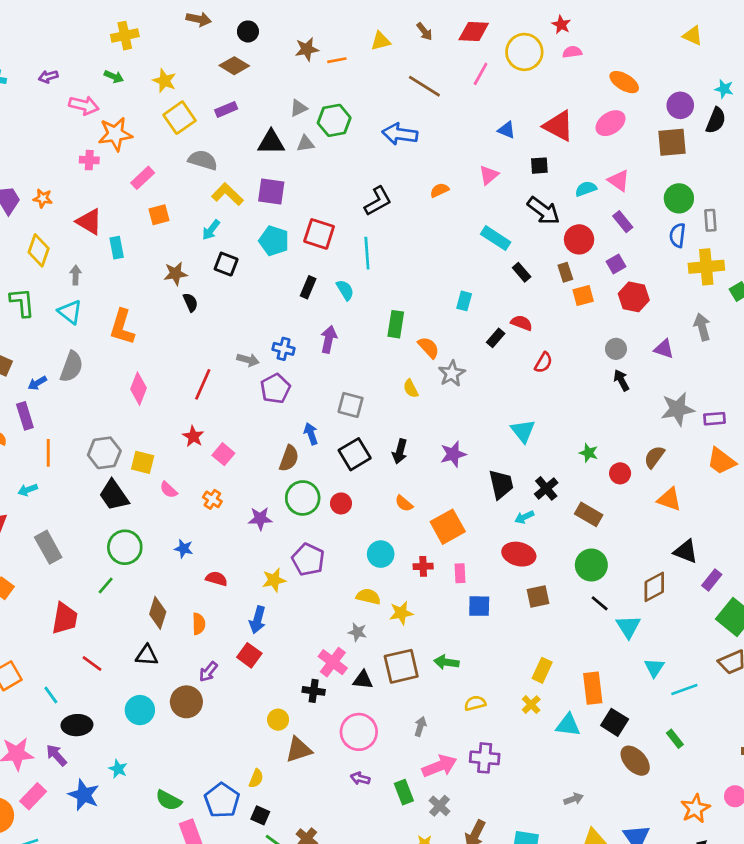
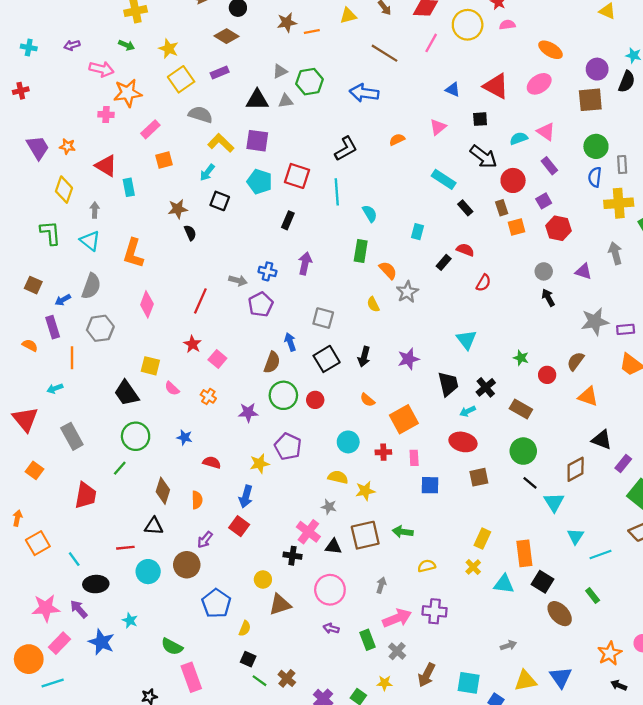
cyan semicircle: (345, 290) -> (370, 213), moved
gray hexagon: (104, 453) -> (100, 328), moved
red line: (92, 664) -> (125, 548), moved, turned -42
blue pentagon: (222, 800) -> (216, 603), moved

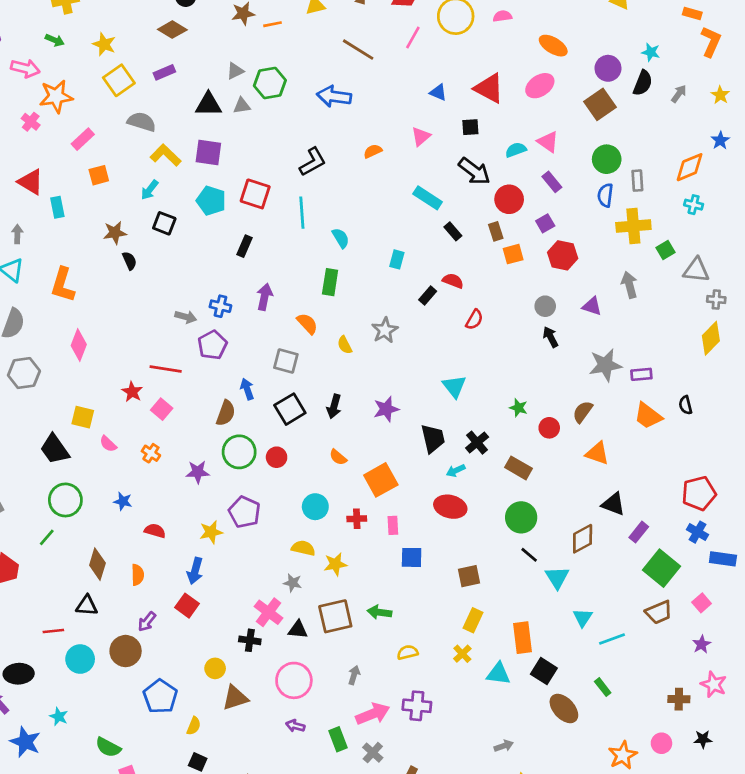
brown square: (590, 100) -> (600, 104), turned -30
pink cross: (106, 115) -> (31, 122), turned 35
orange semicircle: (388, 270) -> (307, 324), moved
red line: (200, 301) -> (166, 369), moved, turned 75
brown square: (479, 477) -> (469, 576), moved

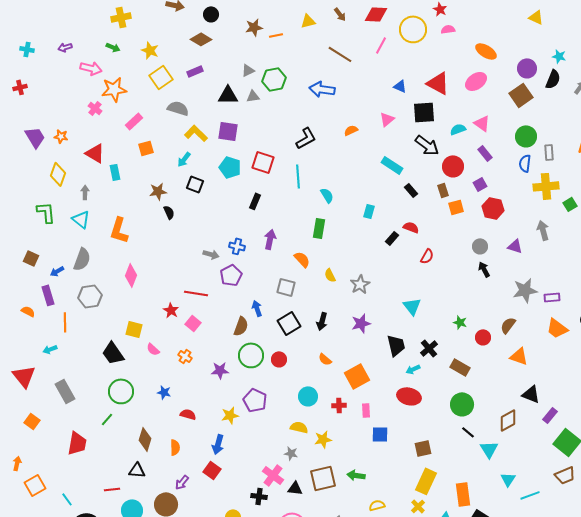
black square: (470, 127) -> (424, 112), size x1.6
gray star: (385, 330) -> (360, 284), moved
yellow rectangle: (473, 620) -> (426, 481), size x1.4

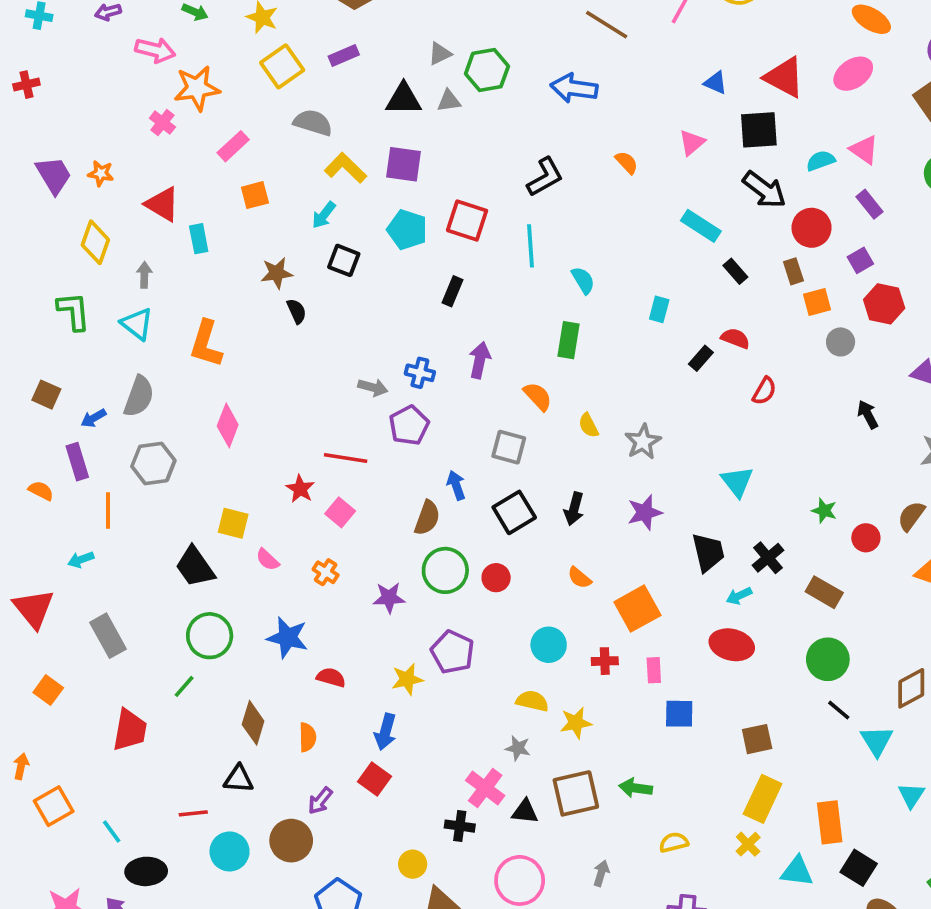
orange semicircle: (351, 130) -> (627, 162), turned 72
gray circle: (480, 246) -> (841, 342), moved
blue star: (164, 392) -> (288, 638), size x1.6

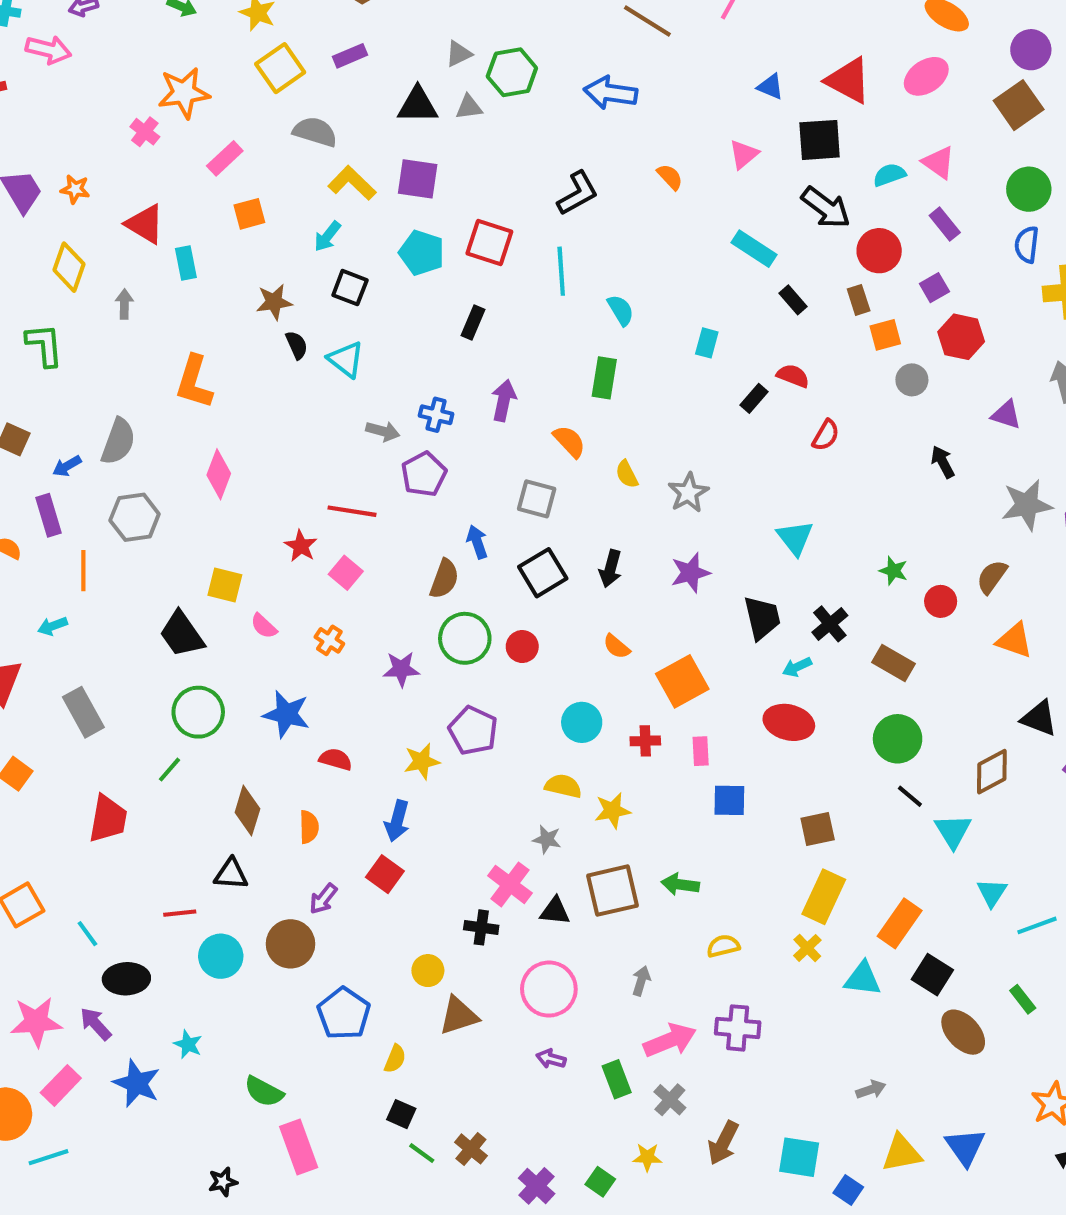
pink arrow: (155, 50) -> (48, 50), moved
cyan triangle: (137, 324) -> (346, 359), moved
orange rectangle: (830, 822) -> (900, 923), turned 42

